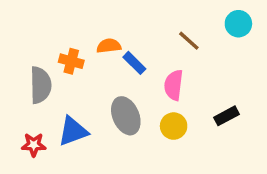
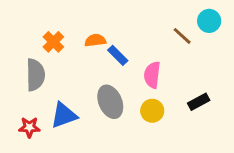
brown line: (189, 41) -> (182, 36), moved
orange cross: (71, 61) -> (53, 42), moved, turned 30

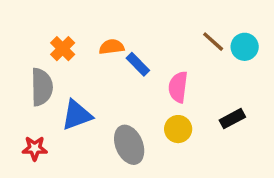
cyan circle: (209, 21) -> (245, 47), moved
gray ellipse: (110, 102) -> (129, 145), moved
blue triangle: (64, 115) -> (77, 115), moved

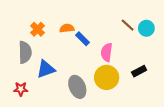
yellow circle: (178, 129) -> (107, 77), size x1.5

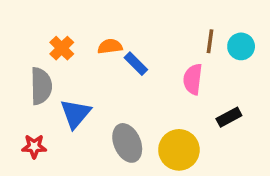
brown line: (128, 25) -> (210, 41), turned 56
pink semicircle: (107, 52) -> (193, 79), moved
blue triangle: (46, 69) -> (76, 114), turned -30
yellow circle: (107, 77) -> (179, 150), moved

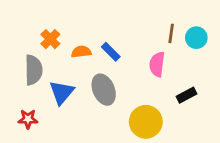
orange semicircle: (110, 46) -> (81, 52), moved
gray ellipse: (127, 143) -> (104, 90), moved

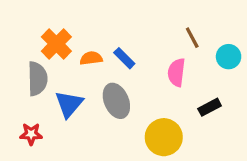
brown line: (171, 33) -> (192, 38), turned -36
cyan circle: (196, 38) -> (229, 57), moved
orange cross: (50, 39) -> (56, 44), size x1.4

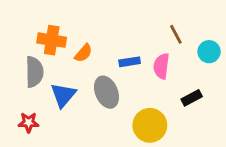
orange cross: (56, 44) -> (52, 40), turned -36
orange semicircle: (91, 58) -> (83, 53), turned 138
blue rectangle: (124, 58) -> (130, 62), moved, turned -54

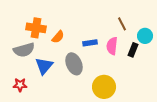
gray semicircle: (34, 72) -> (24, 50), turned 75
black rectangle: (192, 98) -> (133, 50), moved, turned -40

